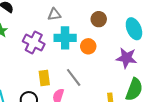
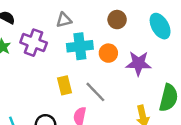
purple cross: (34, 43) -> (34, 43), moved
purple star: (126, 58) -> (138, 63), moved
yellow rectangle: (44, 78) -> (64, 85), moved

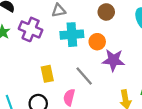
purple star: (138, 63) -> (113, 60), moved
yellow rectangle: (64, 85) -> (47, 74), moved

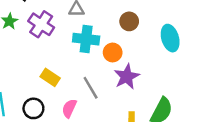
purple star: (113, 60) -> (127, 77), turned 30
yellow rectangle: (47, 74) -> (50, 77), turned -56

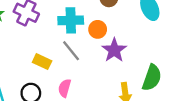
gray line: (91, 88) -> (71, 51), moved

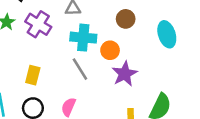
yellow rectangle: (42, 62) -> (33, 75), moved, turned 72

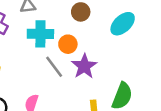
cyan ellipse: (167, 34) -> (123, 24), turned 70
gray line: (80, 69) -> (54, 67), moved

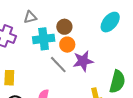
brown circle: (81, 12) -> (64, 27), moved
purple star: (84, 66) -> (83, 61), turned 30

